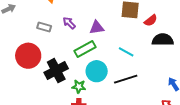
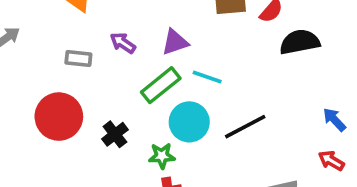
cyan line: (126, 52) -> (207, 77), moved
black cross: (56, 71) -> (115, 134), size x0.6

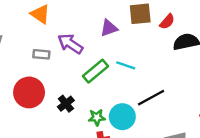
purple triangle: (175, 42) -> (109, 28), moved
purple arrow: (123, 43) -> (70, 44), size x1.5
cyan circle: (189, 122) -> (122, 117), moved

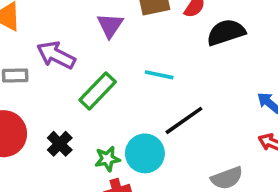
purple triangle: (109, 28) -> (110, 25), turned -30
cyan line: (126, 65) -> (159, 75), moved

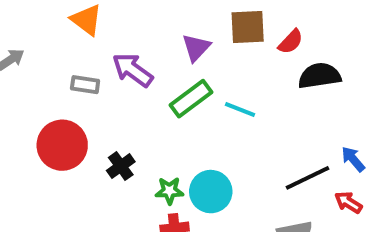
green rectangle: (98, 91) -> (191, 99), moved
black line: (184, 120) -> (307, 178), moved

